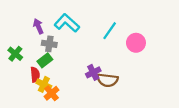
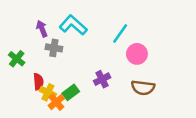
pink circle: (136, 43) -> (137, 54), moved
green rectangle: (45, 60) -> (71, 92), moved
brown semicircle: (107, 80) -> (143, 88), moved

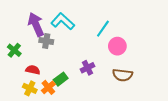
purple arrow: (42, 29) -> (36, 25), size x1.6
red semicircle: (38, 82) -> (33, 70), turned -72
yellow cross: (48, 92) -> (30, 88), moved

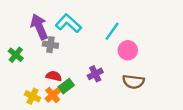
red semicircle: (33, 70) -> (54, 76), moved

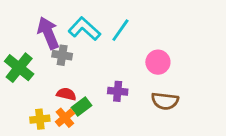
cyan line: (112, 31) -> (120, 30), moved
green cross: (16, 55) -> (19, 68), size x1.5
purple cross: (95, 74) -> (118, 91), turned 32
yellow cross: (33, 96) -> (40, 119), turned -32

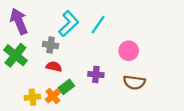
cyan L-shape: (84, 29) -> (69, 24), turned 95
purple arrow: (48, 33) -> (19, 21), moved
red semicircle: (66, 94) -> (54, 67), moved

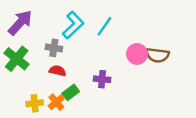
purple arrow: (19, 21) -> (20, 23), turned 65
brown semicircle: (134, 82) -> (157, 55), moved

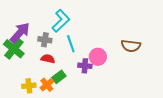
purple arrow: (20, 23) -> (20, 33), moved
cyan line: (104, 26) -> (71, 44), moved, turned -54
pink circle: (137, 54) -> (98, 57), moved

